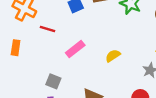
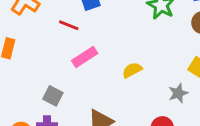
red line: (48, 29) -> (69, 25), moved

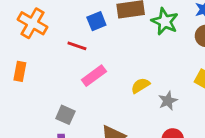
gray star: (178, 93) -> (168, 101), moved

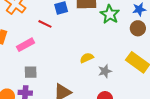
pink rectangle: (94, 76) -> (25, 45), moved
gray square: (65, 115) -> (31, 72), turned -32

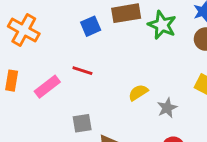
red line: (45, 24) -> (82, 71), moved
gray square: (31, 72) -> (82, 123), moved

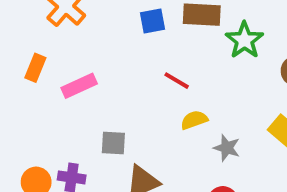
red line: (82, 71) -> (177, 81), moved
gray star: (167, 108) -> (227, 148), turned 30

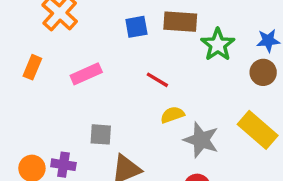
pink rectangle: (79, 86) -> (86, 74), moved
gray star: (227, 148) -> (201, 140), size x1.5

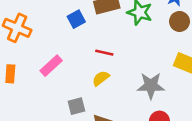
yellow semicircle: (172, 115) -> (101, 78), moved

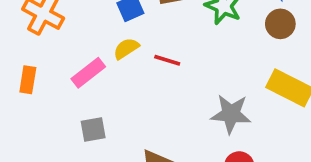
yellow semicircle: (101, 78) -> (126, 49), moved
gray square: (76, 106) -> (93, 129), moved

